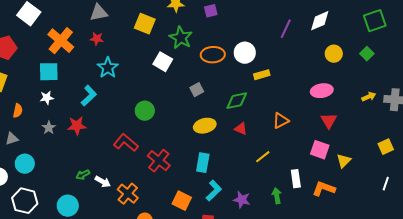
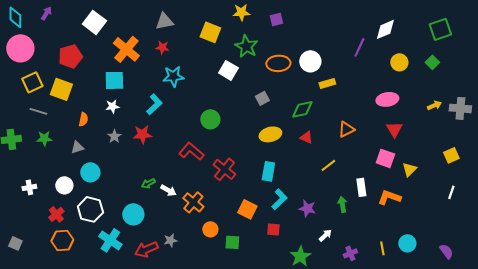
purple line: (286, 29) -> (359, 47), moved
cyan star: (108, 68) -> (173, 76), turned 30

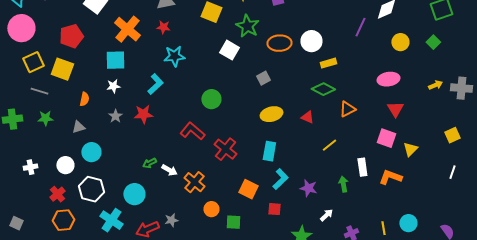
green diamond: (302, 109) -> (323, 89), moved, turned 40

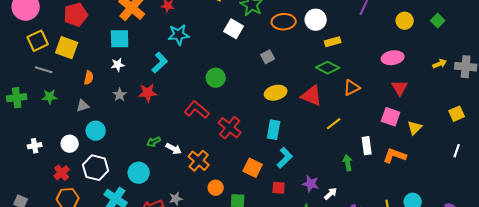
red triangle: (307, 117) -> (312, 96), size x1.6
purple star: (308, 188) -> (311, 184), moved

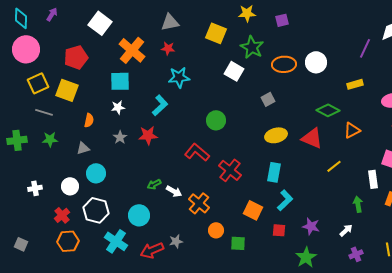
yellow rectangle: (333, 42) -> (355, 84), moved
white rectangle: (367, 146) -> (373, 179), moved
green arrow: (348, 163) -> (358, 204), moved
white arrow: (331, 194) -> (346, 230), moved

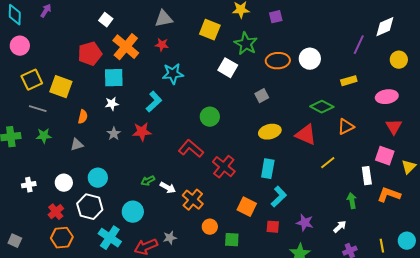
white square: (100, 23) -> (106, 20), moved, size x0.6
pink circle: (26, 49) -> (20, 46), size x0.7
red pentagon: (76, 57) -> (90, 54), moved
cyan circle: (96, 173) -> (98, 178), moved

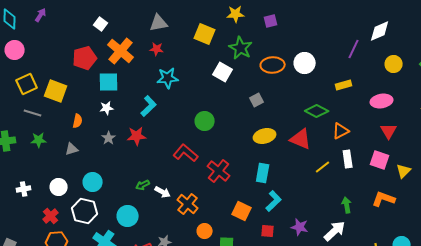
white rectangle: (367, 176) -> (348, 159), moved
white arrow: (340, 227) -> (335, 231), size x1.6

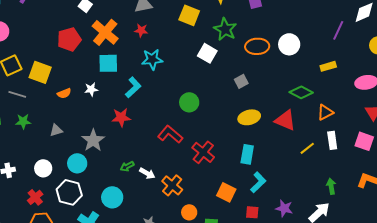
cyan square: (109, 82) -> (108, 63), moved
orange semicircle: (78, 121) -> (64, 93), moved, turned 56
gray star: (109, 138) -> (93, 140), moved, size x1.6

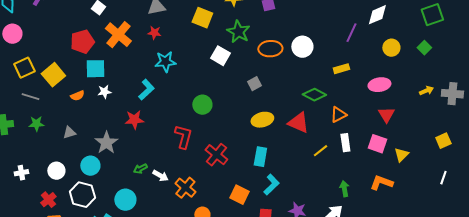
cyan square: (108, 63) -> (95, 69), moved
yellow square: (40, 72) -> (53, 75), turned 30
red L-shape: (170, 134) -> (183, 137), turned 65

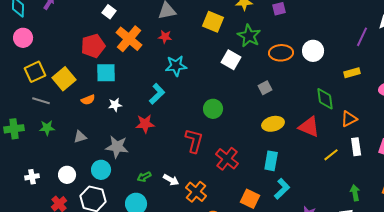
white star: (104, 92) -> (115, 105), moved
green diamond: (314, 95) -> (325, 99), turned 55
gray star: (106, 143) -> (117, 147), turned -30
green arrow: (140, 169) -> (144, 177), moved

